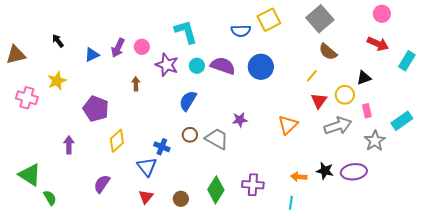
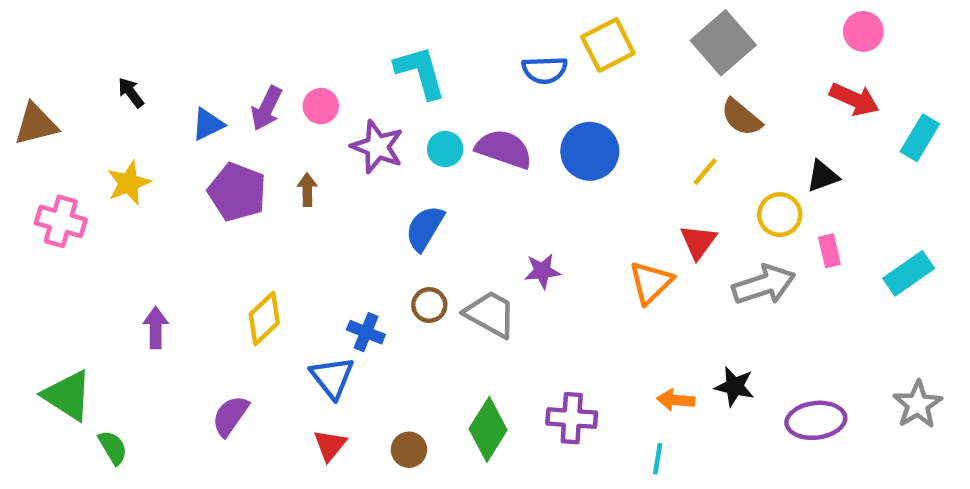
red triangle: (319, 101) -> (698, 242), moved
purple pentagon: (96, 109) -> (237, 192), moved
gray star: (375, 141) -> (918, 404), moved
purple ellipse: (354, 172) -> (816, 420), moved

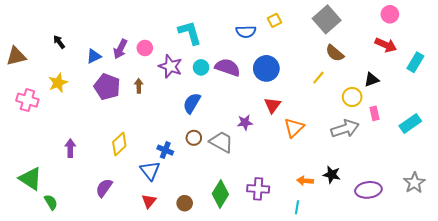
yellow square: (608, 45) -> (275, 20), size x0.6
red triangle: (698, 242) -> (272, 105), moved

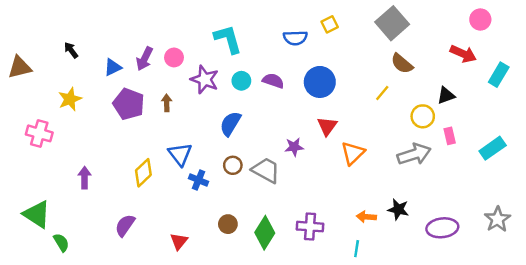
pink circle: (390, 14) -> (480, 19), moved
purple semicircle: (228, 67) -> (273, 81), size x0.7
pink cross: (27, 100) -> (39, 133), moved
blue triangle: (150, 171) -> (180, 154), moved
brown circle: (185, 203) -> (228, 224), moved

